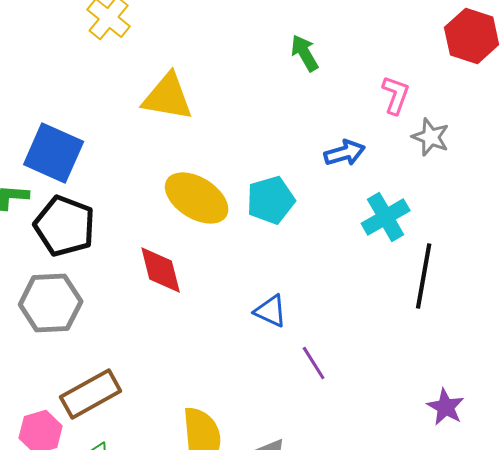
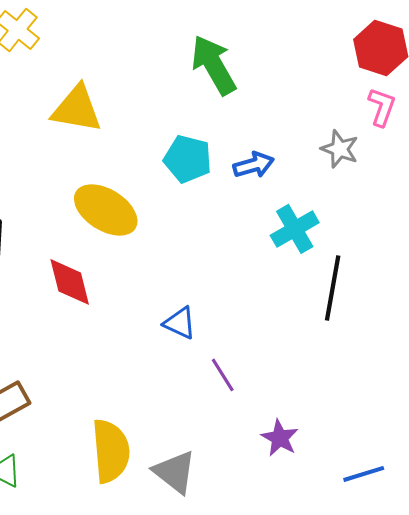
green arrow: (305, 53) -> (214, 65), size x1.6
pink L-shape: (396, 95) -> (382, 107), moved
cyan pentagon: (271, 200) -> (188, 159), moved, turned 30
purple star: (446, 407) -> (280, 438), moved

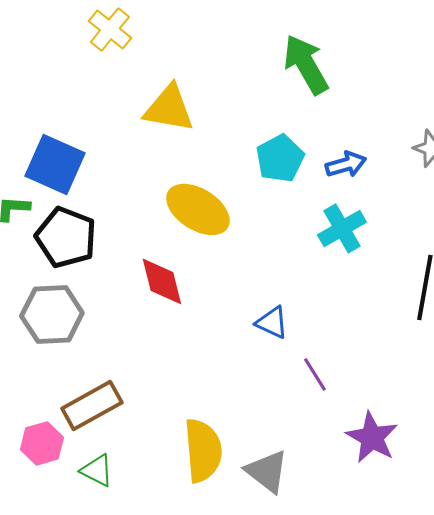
cyan pentagon: (188, 159) -> (280, 158), turned 30
cyan cross: (295, 229) -> (342, 228), moved
purple star: (280, 438) -> (372, 437), size x1.4

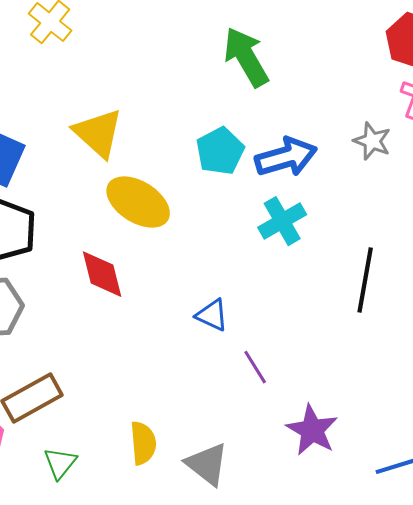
yellow triangle: (169, 108) -> (98, 133), moved, turned 32
blue arrow: (346, 164) -> (286, 157), size x1.5
yellow semicircle: (203, 450) -> (143, 443), size x0.7
green triangle: (97, 470) -> (60, 463), moved, turned 42

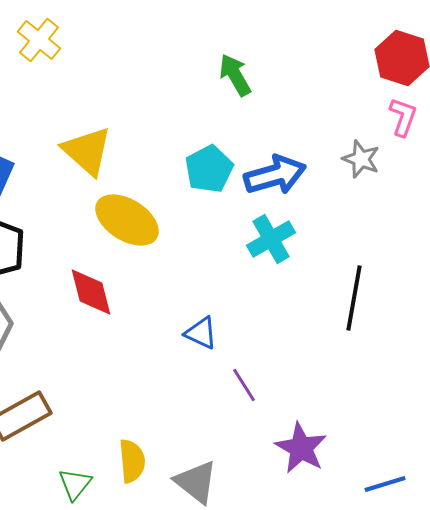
green arrow: (246, 57) -> (235, 75), size x0.7
green triangle: (60, 463) -> (75, 484), moved

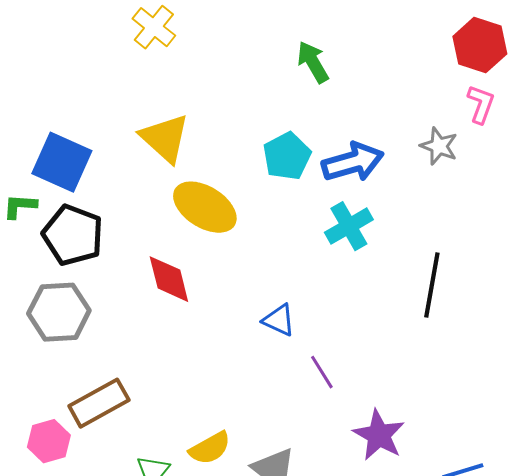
yellow cross: (39, 40) -> (154, 27), moved
yellow semicircle: (132, 461) -> (210, 448), turned 66

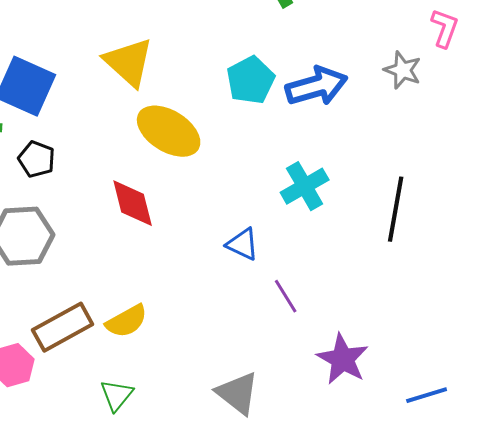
cyan cross: (349, 226) -> (305, 186), moved
black pentagon: (73, 235) -> (37, 159), size x0.6
yellow semicircle: (210, 448) -> (127, 321), moved

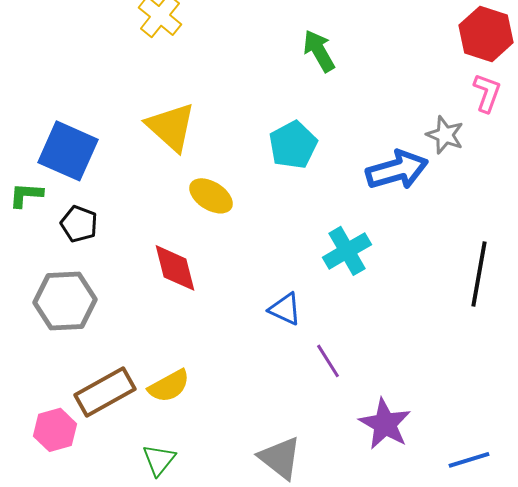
blue arrow: (317, 86) -> (397, 170), moved
yellow ellipse: (169, 131) -> (211, 196), size x0.7
black line: (396, 209) -> (479, 274), moved

